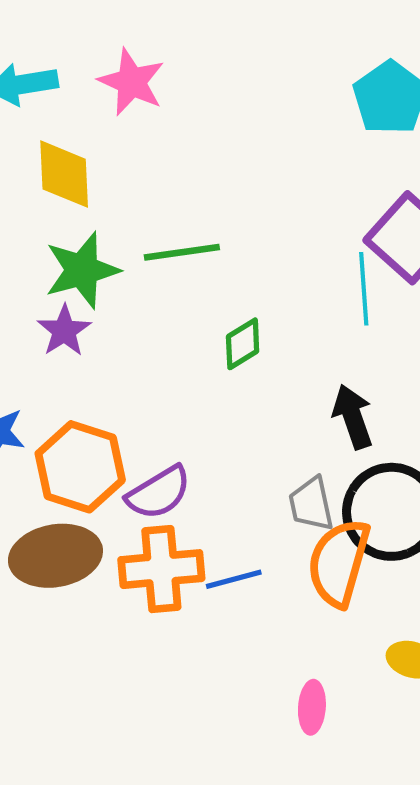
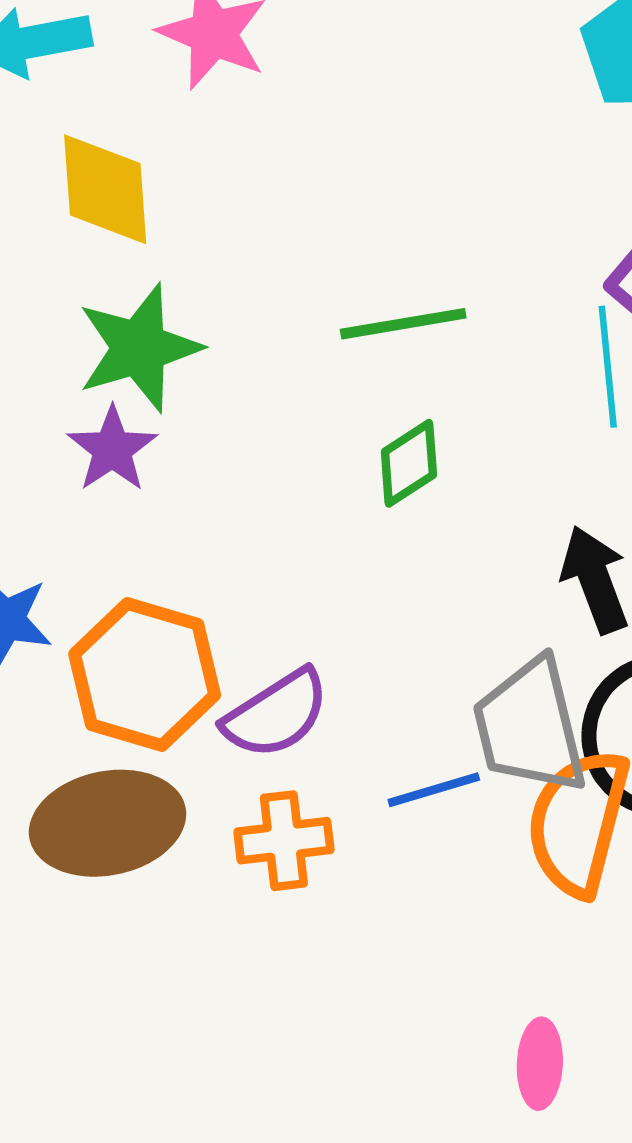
green line: (182, 252) -> (403, 324), moved
gray trapezoid: (311, 504) -> (530, 726), size x1.5
orange cross: (161, 569) -> (284, 841), size x0.7
blue line: (234, 579) -> (434, 790), moved

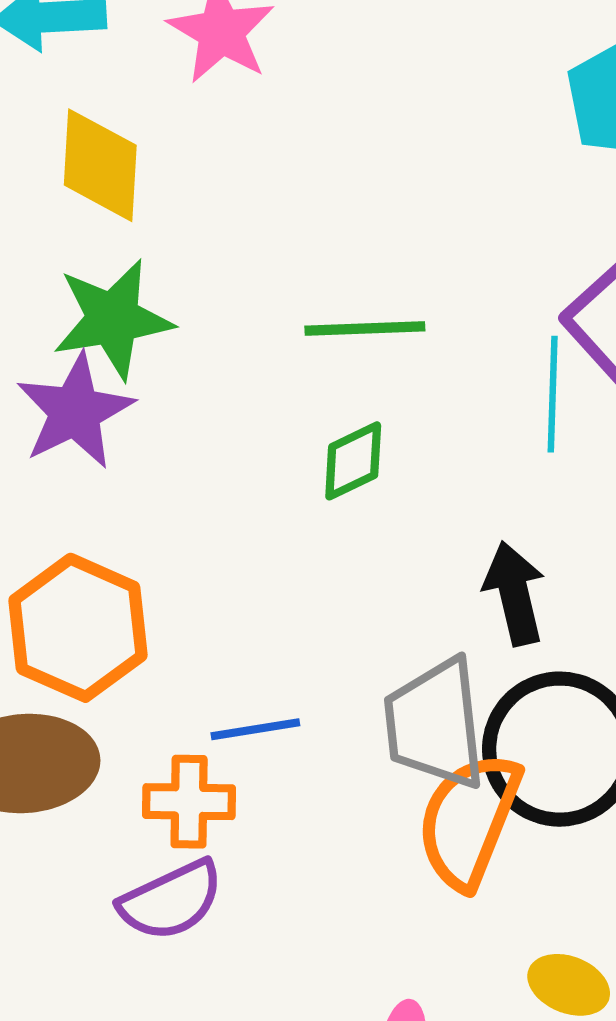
purple star: (112, 449) -> (75, 411), size x1.4
purple semicircle: (276, 714) -> (171, 900), moved
blue line: (434, 790) -> (255, 729), moved

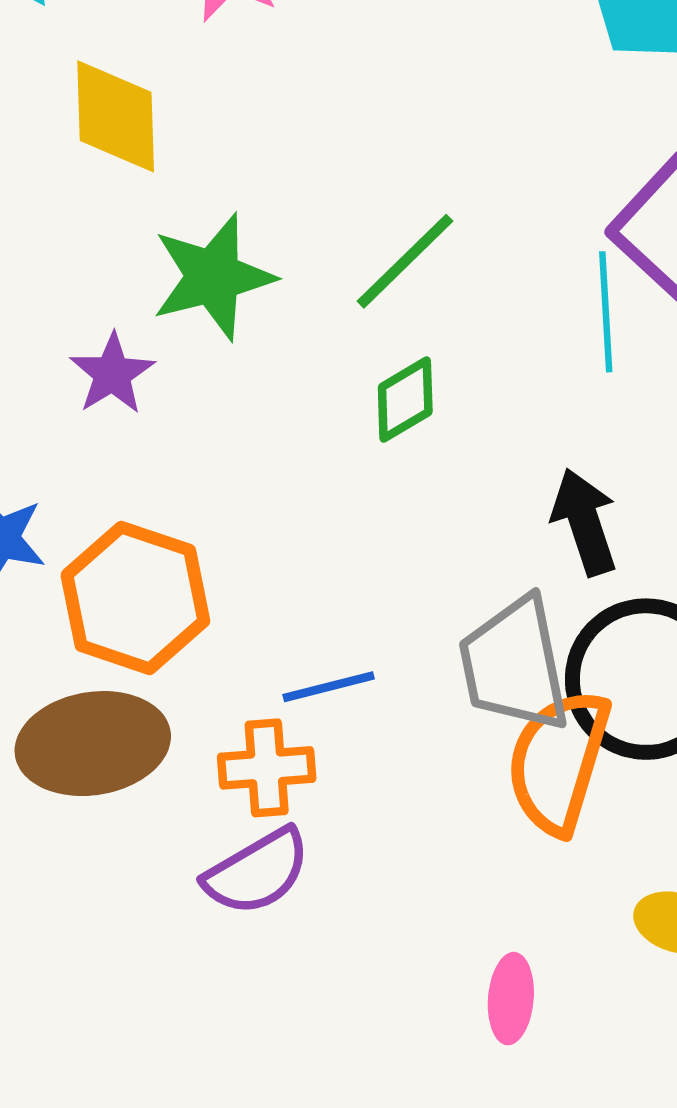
green star: (113, 319) -> (213, 277), moved
green line: (365, 328) -> (405, 261), turned -37
purple star: (75, 411) -> (112, 374), size x0.7

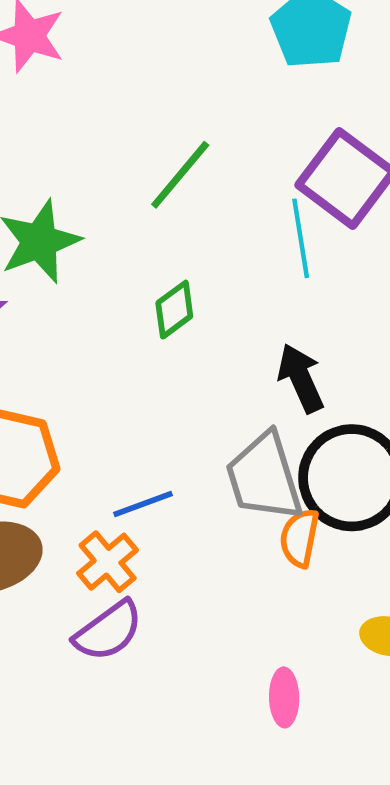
green line: (405, 261) -> (180, 175), moved
orange semicircle: (558, 762) -> (300, 538), size x0.6
orange cross: (267, 768) -> (108, 562), turned -30

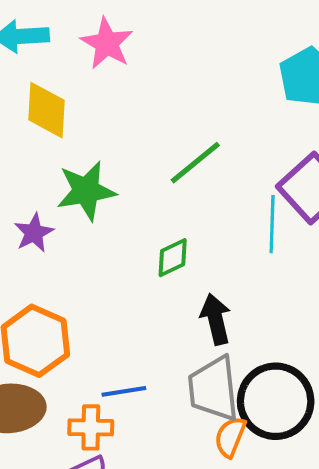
black arrow: (301, 378) -> (216, 319), moved
orange cross: (108, 562) -> (91, 427), turned 30

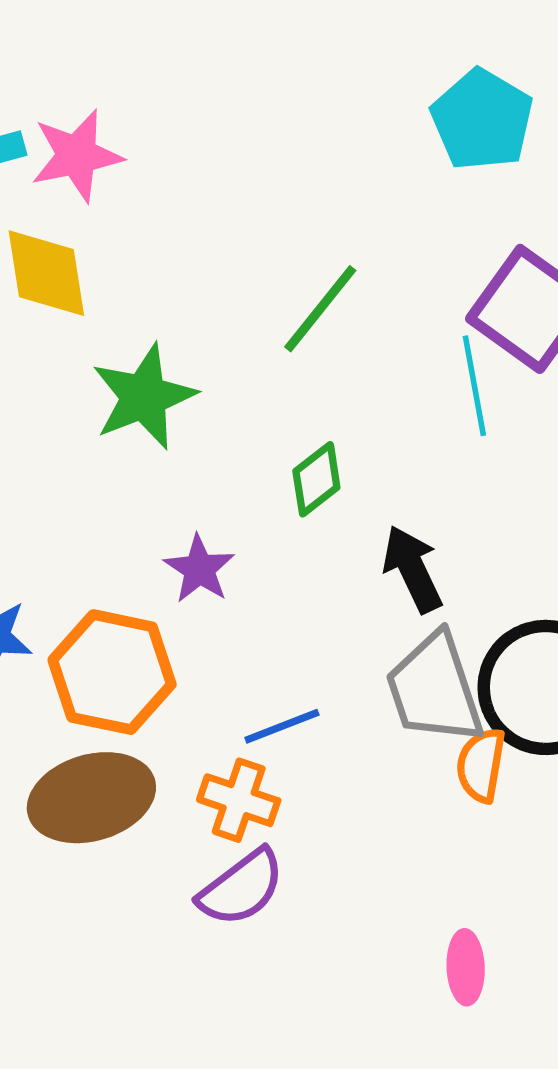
pink star: (107, 43) -> (77, 156), moved, turned -30
purple star: (34, 233) -> (199, 569), moved
orange cross: (91, 427) -> (239, 800), turned 30

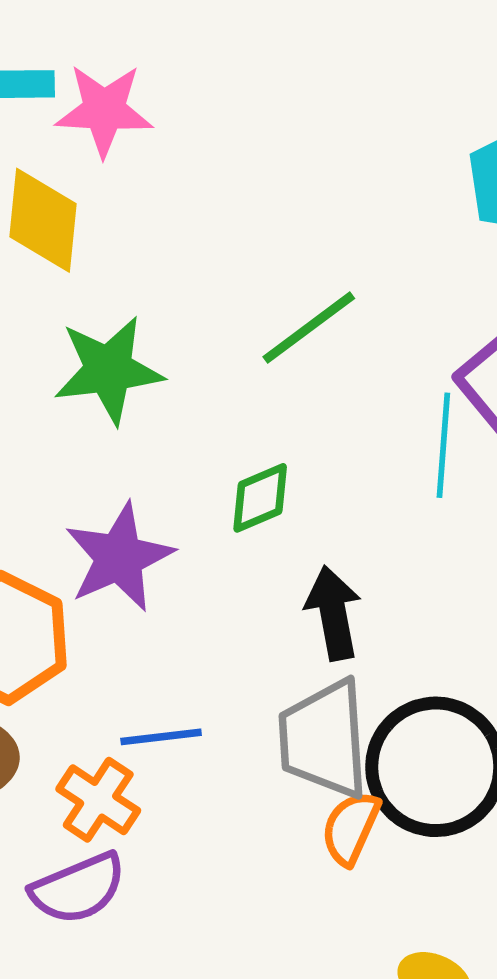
purple star: (199, 569) -> (119, 557), size x1.5

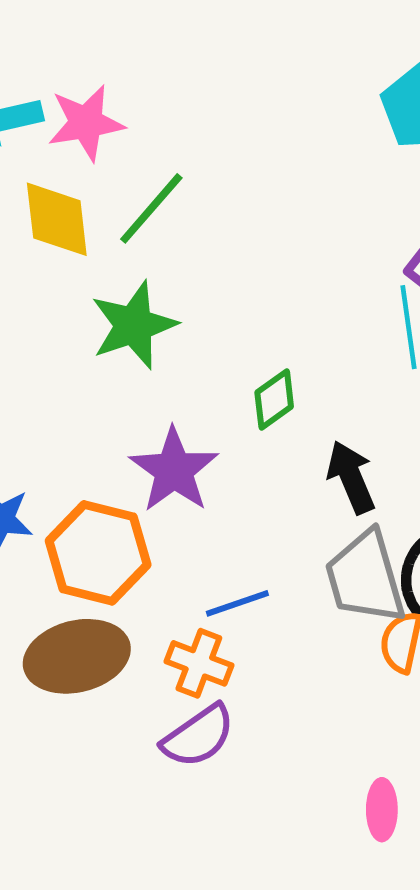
green line: (309, 328) -> (151, 208), moved

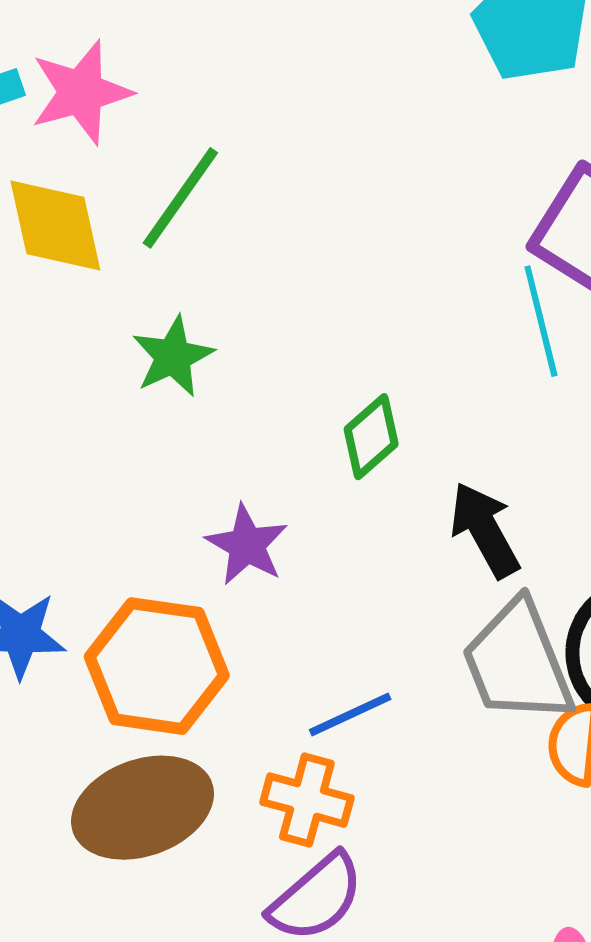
green star: (134, 325) -> (173, 357), size x0.7
purple star: (174, 470) -> (247, 545), size x0.7

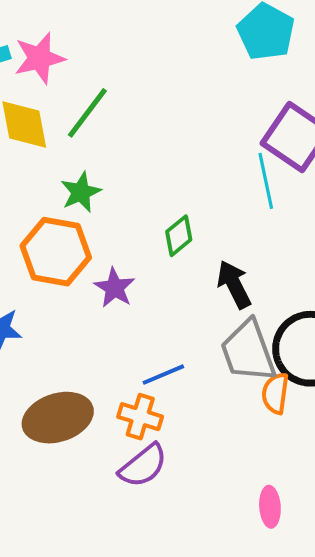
orange hexagon: (157, 666) -> (56, 252), moved

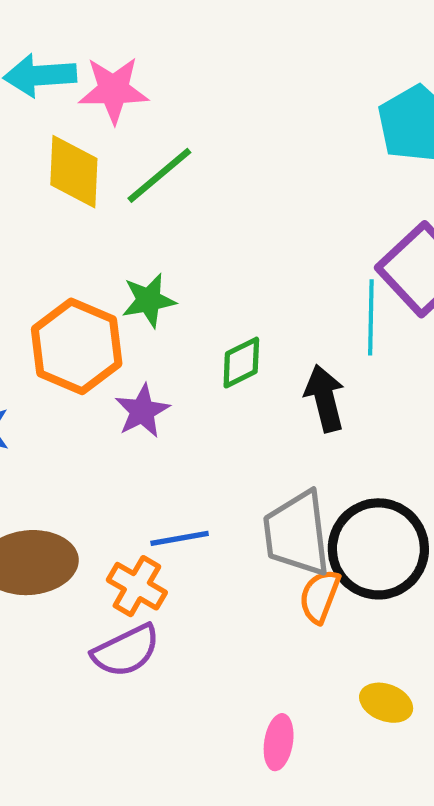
green star: (81, 192) -> (149, 300), moved
black arrow: (234, 284) -> (325, 398), moved

